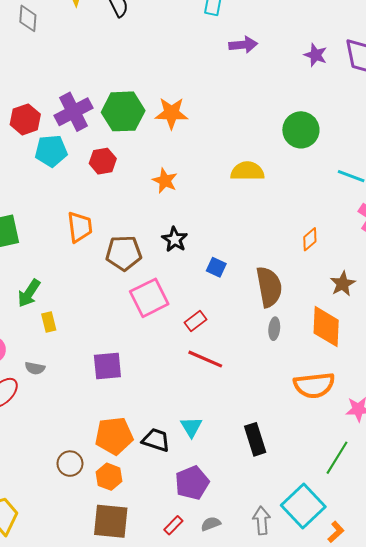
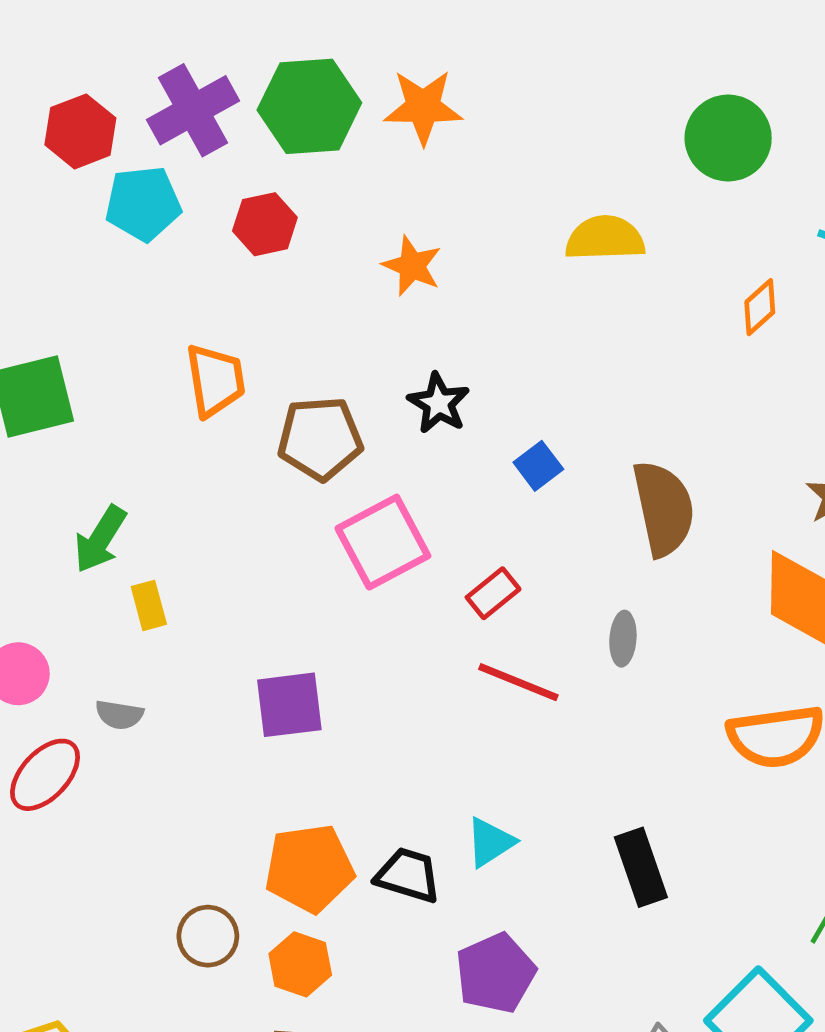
orange diamond: (310, 239) -> (760, 307), moved
blue square: (216, 267) -> (538, 466), turned 30
gray ellipse: (274, 329) -> (623, 639), moved
cyan triangle: (191, 427) -> (490, 842), turned 30

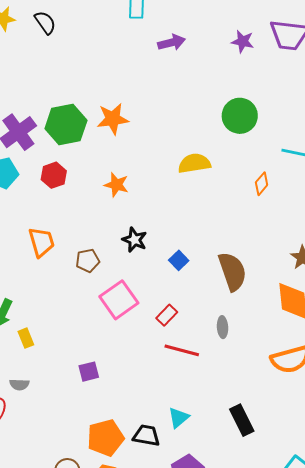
brown pentagon: (320, 438) -> (88, 260), size x0.7
purple square: (289, 705) -> (89, 372), size x0.7

